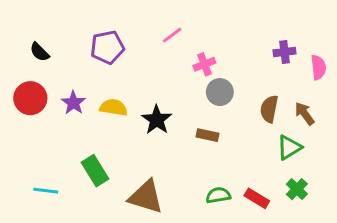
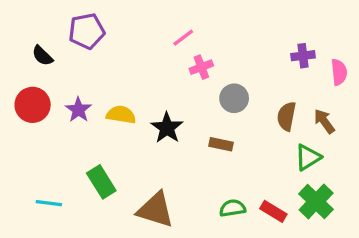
purple pentagon: (107, 47) -> (87, 31), moved
pink cross: (204, 64) -> (201, 67), moved
green cross: (297, 189) -> (316, 202), size x1.5

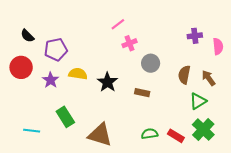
purple pentagon: (87, 31) -> (56, 49), moved
purple star: (78, 110) -> (51, 80), moved

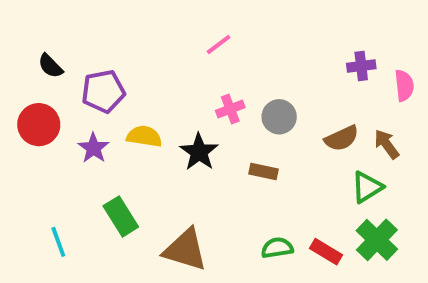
pink cross: (130, 43) -> (230, 109), moved
brown semicircle: (184, 75) -> (342, 138), turned -126
cyan line: (32, 131) -> (58, 242), turned 63

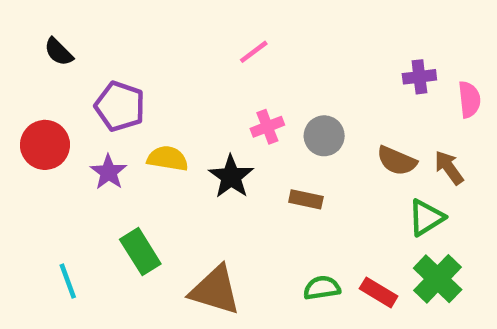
black semicircle: (50, 66) -> (59, 52), moved
purple pentagon: (103, 91) -> (120, 106), turned 30
brown semicircle: (342, 138) -> (397, 161), turned 48

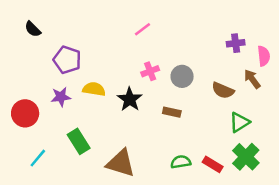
red circle: (45, 145) -> (25, 113), moved
brown arrow: (449, 168) -> (252, 79), moved
purple star: (109, 172) -> (61, 97), turned 30
cyan line: (68, 281) -> (38, 158), turned 60

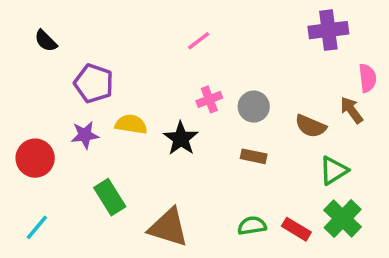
purple cross: (236, 43) -> (328, 30), moved, size x1.5
brown rectangle: (172, 112) -> (254, 156), moved
cyan line: (38, 158) -> (37, 227), moved

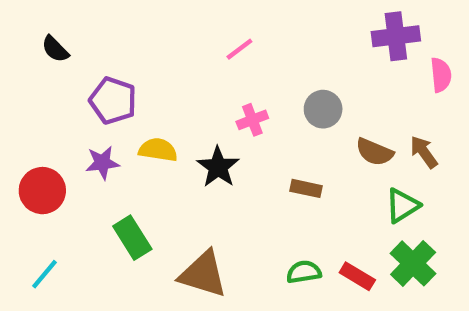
pink semicircle: (367, 78) -> (441, 75), moved
gray circle: (254, 107) -> (323, 109), moved
brown arrow: (351, 110) -> (424, 152), moved

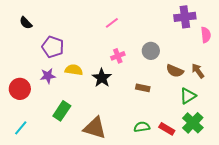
green rectangle: (132, 238) -> (62, 111), turned 66

